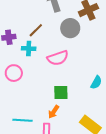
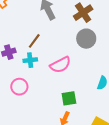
gray circle: (70, 28) -> (86, 39), moved

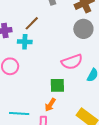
pink semicircle: (60, 65) -> (72, 62), moved

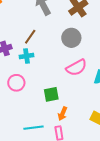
gray circle: (83, 29) -> (71, 38), moved
green square: (57, 85) -> (51, 94), moved

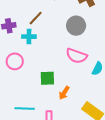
pink semicircle: (76, 68) -> (76, 56), turned 40
orange arrow: (63, 114) -> (64, 93), moved

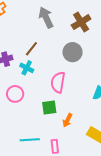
cyan cross: (29, 37) -> (27, 68), turned 32
pink semicircle: (76, 56) -> (58, 82), moved, turned 85

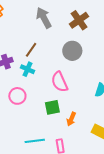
pink semicircle: (58, 82) -> (60, 82), turned -30

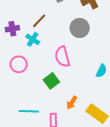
green square: (52, 107) -> (51, 81), turned -35
orange arrow: (71, 119) -> (72, 103), moved

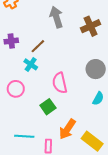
gray circle: (80, 28) -> (96, 69), moved
purple cross: (12, 29) -> (11, 41), moved
orange arrow: (72, 103) -> (67, 129), size x1.5

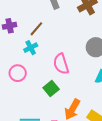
cyan cross: (31, 64) -> (31, 48), turned 32

